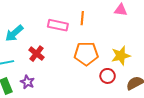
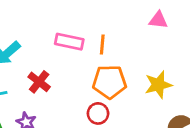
orange line: (82, 18) -> (102, 45), moved
red circle: (108, 76) -> (98, 113), moved

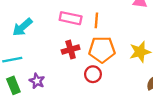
red cross: (39, 82) -> (71, 50), moved, turned 36

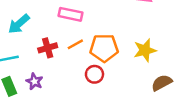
orange line: (96, 20) -> (75, 44), moved, turned 56
red cross: (71, 50) -> (48, 48), moved

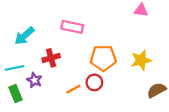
orange line: (75, 44) -> (73, 89), moved
purple star: (34, 81) -> (34, 80), moved

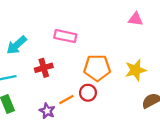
purple star: (34, 80) -> (47, 111), moved

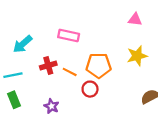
yellow star: (136, 70) -> (137, 56), moved
orange line: (66, 100) -> (70, 72), moved, turned 56

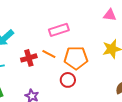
pink rectangle: (69, 36) -> (59, 30), moved, turned -30
orange line: (70, 72) -> (49, 54), moved

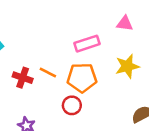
pink rectangle: (59, 30) -> (87, 44), moved
red cross: (29, 58) -> (23, 78), turned 35

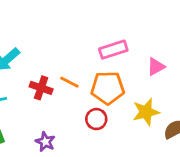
pink triangle: (125, 23) -> (156, 67), moved, turned -36
yellow star: (127, 66) -> (146, 112), moved

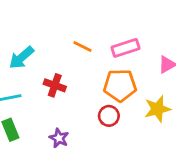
orange line: (69, 82) -> (83, 47), moved

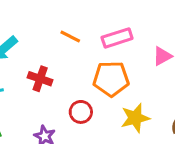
yellow star: (157, 109) -> (135, 118), moved
red circle: (109, 116) -> (81, 112), moved

